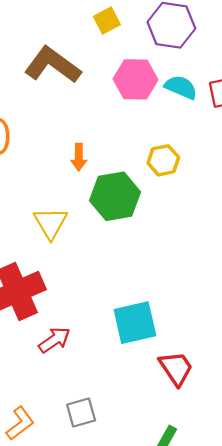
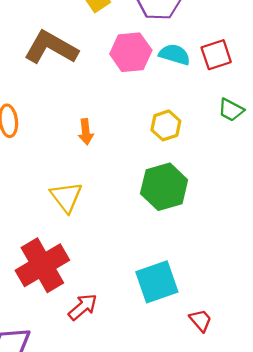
green hexagon: (115, 196) -> (164, 187), moved
red trapezoid: (176, 368) -> (201, 320), size x0.7

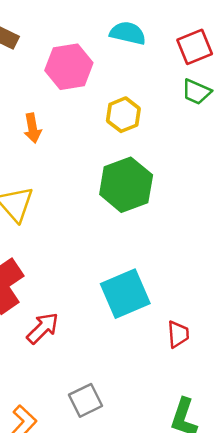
pink hexagon: (131, 52) -> (69, 67), moved
red square: (216, 55) -> (195, 47), moved
red trapezoid: (201, 320) -> (178, 334), turned 40

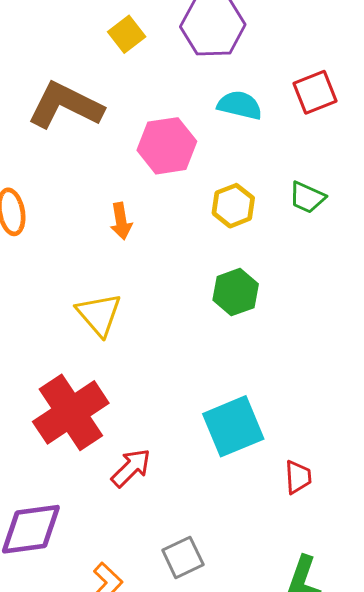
red square: (195, 47) -> (315, 92), moved
green trapezoid: (196, 92) -> (307, 197), moved
green hexagon: (126, 185) -> (236, 292), size x0.7

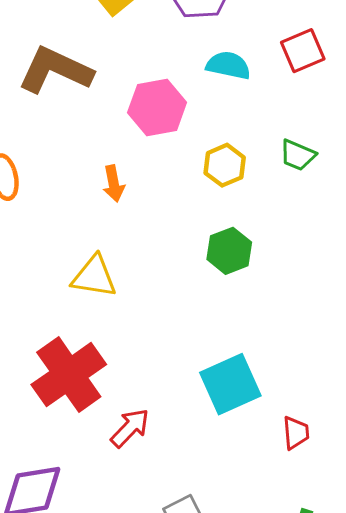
yellow triangle: (99, 314) -> (94, 277), turned -39

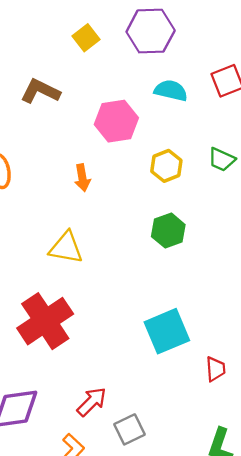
brown L-shape: (55, 70) -> (40, 91), size x0.7
red arrow: (130, 428) -> (92, 402), moved

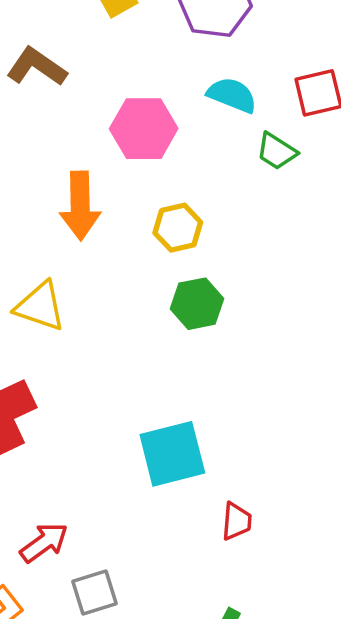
green trapezoid: (222, 159) -> (276, 151), moved
yellow hexagon: (166, 166) -> (178, 228), moved
orange arrow: (82, 178) -> (80, 206), size x1.6

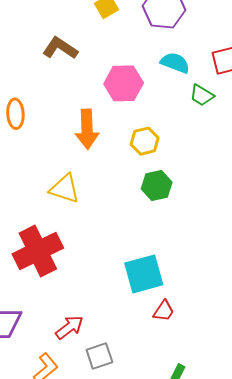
red trapezoid: (237, 521) -> (164, 311), moved, turned 30

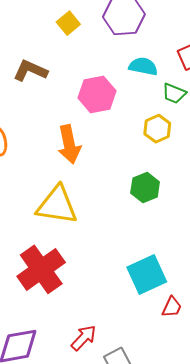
yellow hexagon: (145, 141) -> (157, 129), moved
yellow triangle: (65, 189) -> (57, 205), size x1.4

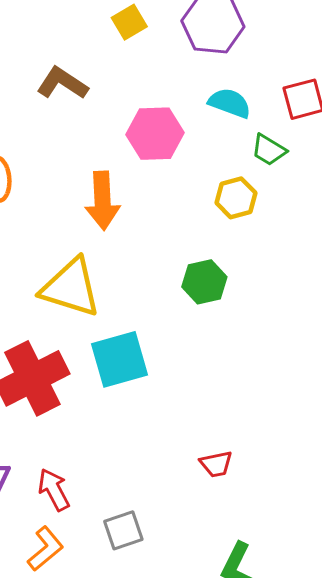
cyan square: (147, 275) -> (120, 359), moved
red trapezoid: (172, 307) -> (216, 464), turned 45
red arrow: (84, 338) -> (54, 490), moved, turned -80

